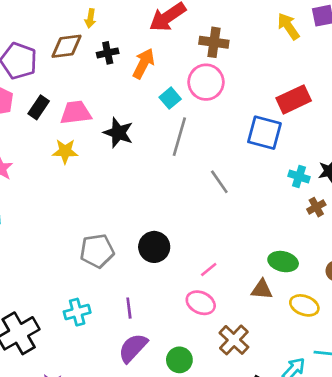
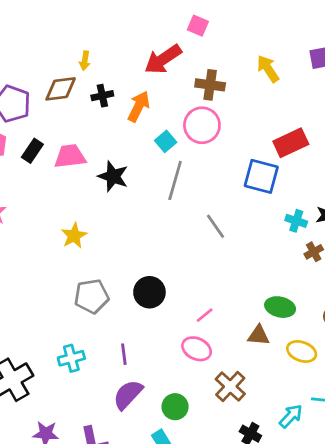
yellow arrow: (288, 26) -> (268, 69), moved
yellow star: (65, 151) -> (74, 236), moved, turned -30

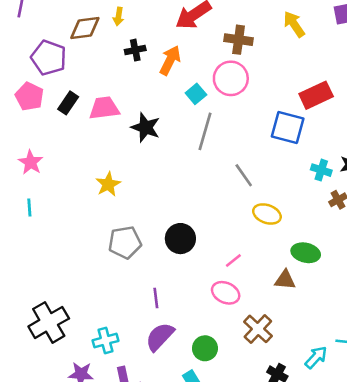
brown diamond: (61, 89) -> (85, 28), moved
yellow ellipse: (302, 351) -> (267, 214), moved
cyan cross: (71, 358) -> (106, 341), moved

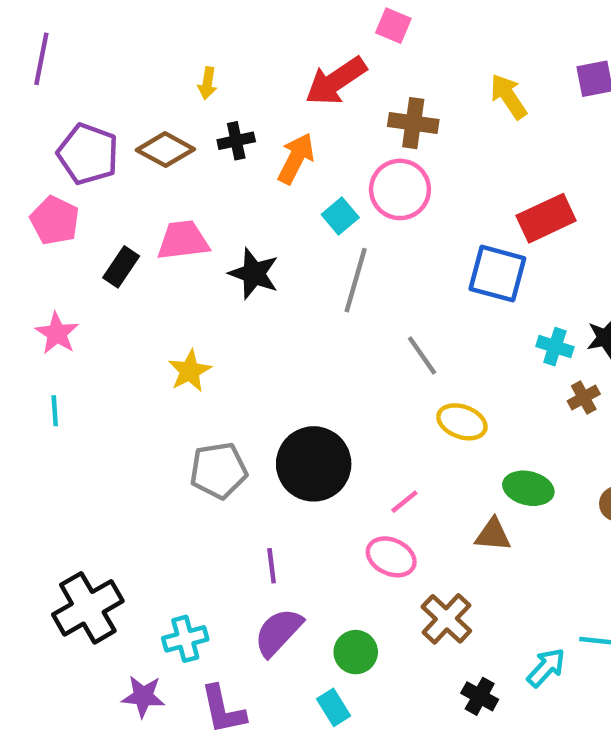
brown diamond: (85, 28) -> (165, 150), moved, turned 36
black rectangle: (68, 103) -> (121, 267), moved
black circle: (180, 239) -> (314, 464), size x1.4

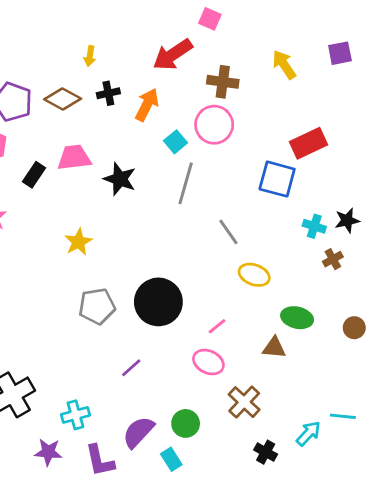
purple line: (272, 566) -> (131, 368), turned 55
purple semicircle: (278, 632) -> (138, 432), moved

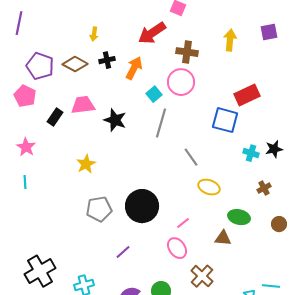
yellow arrow: (284, 65) -> (230, 40), turned 40
brown cross: (333, 259) -> (264, 188), moved
pink ellipse: (208, 362) -> (177, 248), turned 30

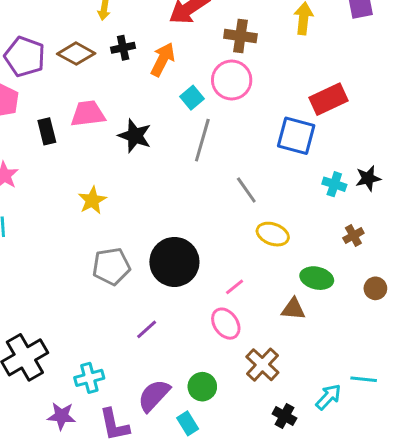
black rectangle: (55, 117) -> (47, 131), turned -48

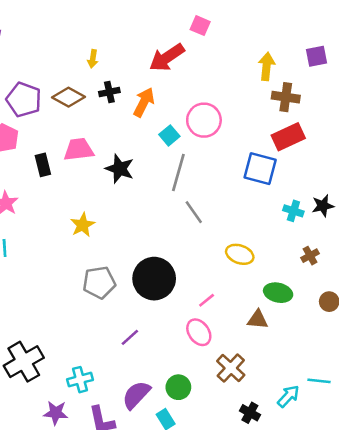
brown cross: (240, 36) -> (286, 97), moved
gray line: (246, 190) -> (194, 212), moved

